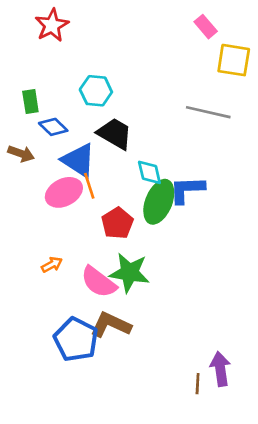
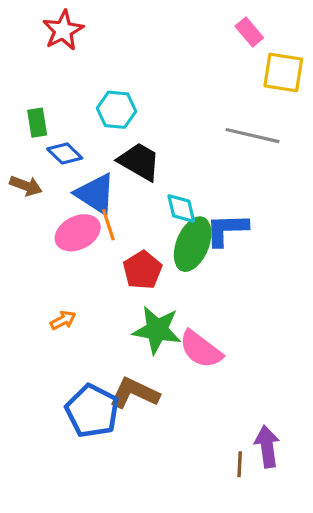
pink semicircle: (99, 282) -> (201, 349), moved

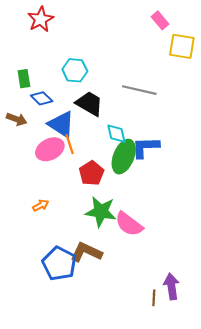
gray line: (253, 136) -> (139, 90), moved

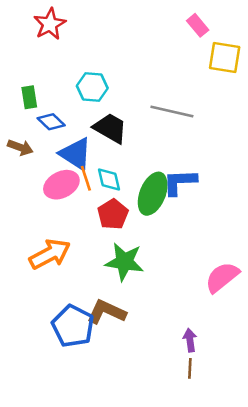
cyan diamond: (116, 134) -> (109, 180), moved
orange arrow: (41, 205) -> (50, 254), size x2.0
pink semicircle: (129, 224) -> (222, 277), moved, turned 104
purple arrow: (171, 286) -> (190, 340), moved, size x0.7

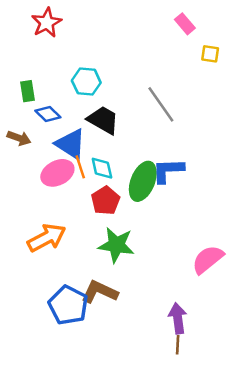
yellow square: (225, 57) -> (210, 54), size x0.6
gray line: (172, 111) -> (161, 104), turned 42
purple arrow: (190, 340) -> (178, 318), size x1.4

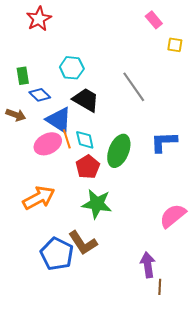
blue L-shape: (168, 170) -> (164, 142), moved
brown L-shape: (100, 292) -> (83, 243), turned -148
brown line: (178, 345) -> (160, 287), moved

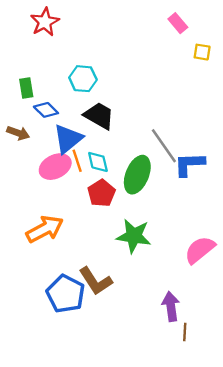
gray line: (134, 87) -> (164, 146), moved
blue triangle: (59, 120) -> (68, 139), turned 48
green star: (97, 204) -> (134, 236), moved

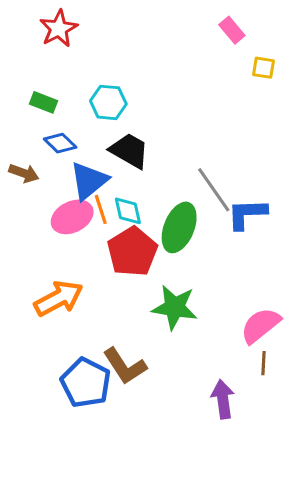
green rectangle: (26, 88) -> (43, 102), moved, turned -60
red pentagon: (101, 193) -> (132, 252), size x1.4
brown line: (185, 332) -> (263, 363), moved

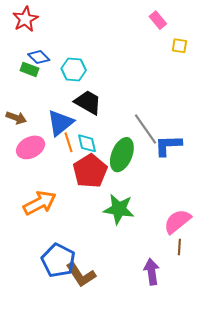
red star: (59, 29) -> (25, 19), moved
blue diamond: (60, 143) -> (39, 57), moved
pink ellipse: (72, 217) -> (31, 147), moved
brown L-shape: (125, 366) -> (81, 275), moved

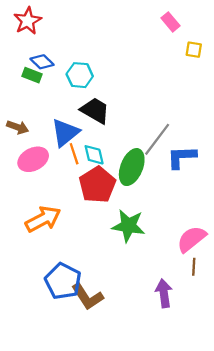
gray line: (146, 129) -> (157, 139), turned 72

